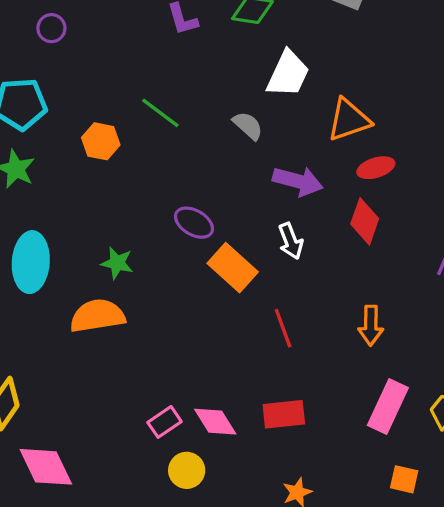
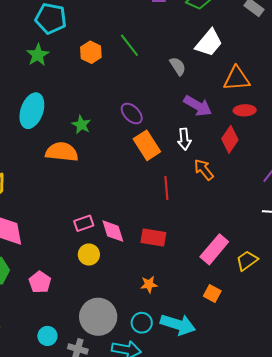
orange arrow: (371, 326) -> (204, 170), moved, turned 125

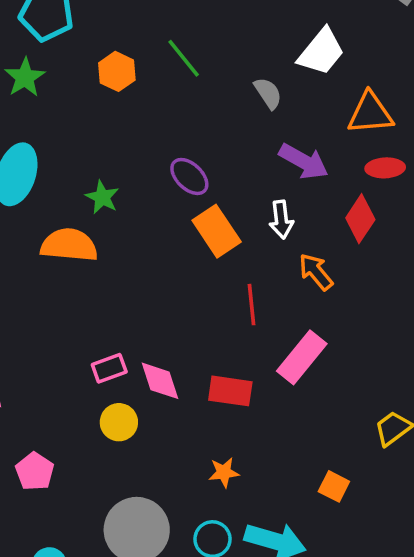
pink rectangle: (214, 249) -> (302, 357), moved

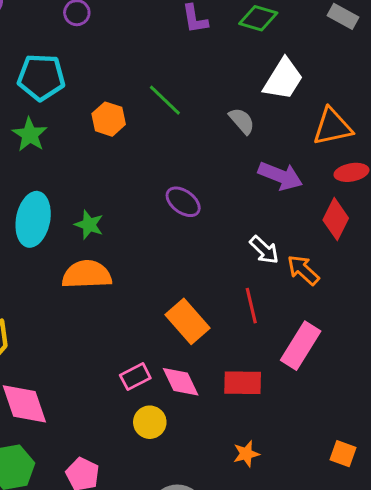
green star: (102, 197) -> (89, 225), moved
white arrow: (281, 220) -> (264, 250), moved, turned -32
orange rectangle: (217, 231) -> (188, 321), moved

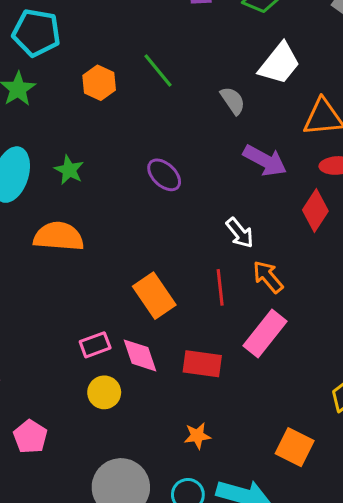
green star: (89, 225) -> (69, 170), moved
orange arrow: (303, 270) -> (268, 277), moved
orange square: (343, 454) -> (295, 447), size x1.4

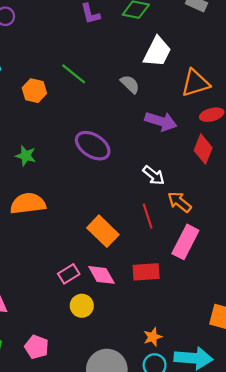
purple ellipse: (164, 175) -> (93, 146), size x1.4
orange star: (197, 436) -> (153, 337), moved

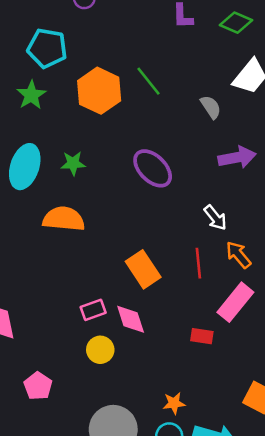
orange hexagon: (34, 91) -> (99, 91), size x1.6
purple arrow: (161, 121) -> (237, 157), turned -40
green star: (26, 156) -> (73, 163), turned -30
red rectangle: (146, 272) -> (202, 336), moved, size x0.7

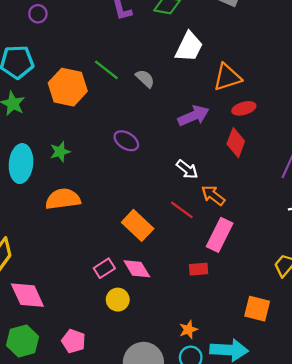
gray semicircle: (211, 107) -> (145, 79), moved
purple ellipse: (153, 168) -> (126, 141), size x0.7
red line: (198, 263) -> (182, 210), turned -35

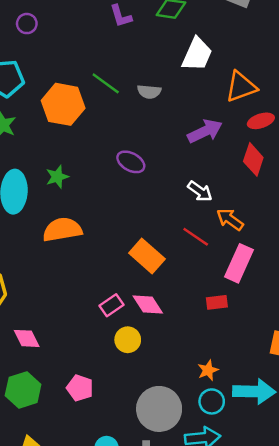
gray semicircle: (145, 79) -> (149, 92), turned 144
pink diamond: (27, 295) -> (27, 338), size x0.7

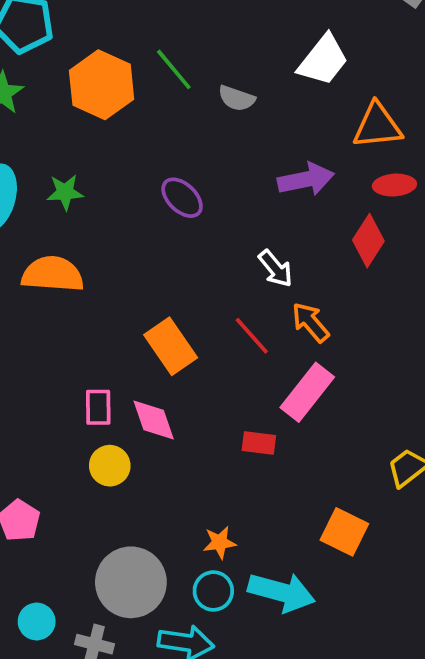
pink rectangle: (111, 305) -> (98, 407), turned -70

